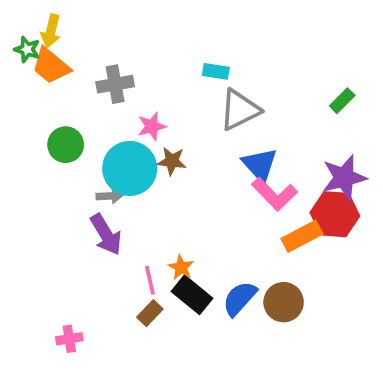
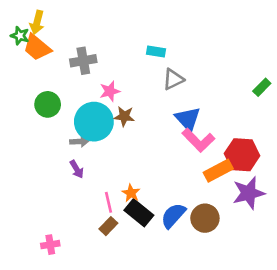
green rectangle: (342, 101) -> (262, 87), moved
gray triangle: (240, 110) -> (173, 79), size x0.7
purple star: (344, 178) -> (249, 193), moved
purple arrow: (106, 234) -> (77, 169), size x0.6

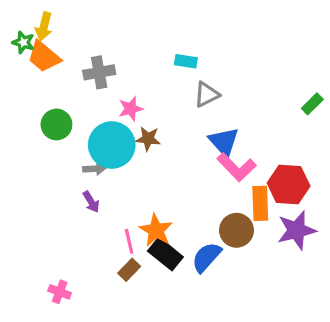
orange rectangle: (218, 171) -> (260, 203), turned -64
orange star: (131, 193) -> (156, 230), size x1.5
brown circle: (205, 218) -> (236, 230), moved
pink cross: (50, 245) -> (60, 292), turned 30

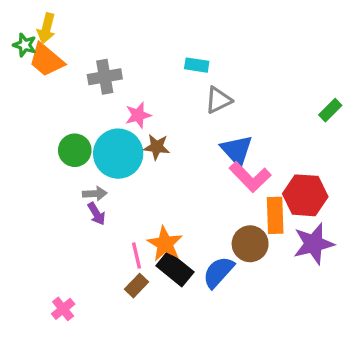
green circle: (56, 124) -> (75, 150), moved
gray arrow: (94, 169) -> (95, 194), moved
pink cross: (60, 292) -> (63, 309), turned 30

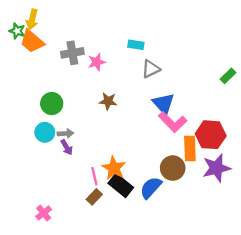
pink star: (138, 115) -> (97, 62), moved
cyan circle: (118, 154) -> (45, 132), moved, size x0.6

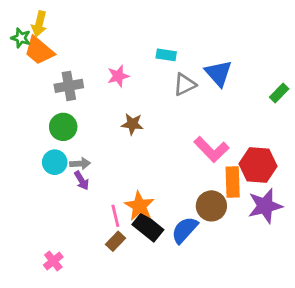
gray cross: (72, 53) -> (69, 86), moved
blue triangle: (163, 104) -> (218, 73), moved

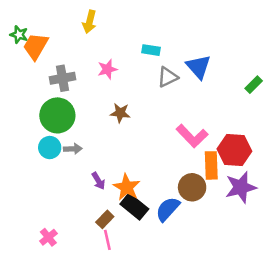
yellow arrow: (39, 24) -> (89, 22), moved
orange trapezoid: (39, 51) -> (36, 46), turned 80
green circle: (63, 127) -> (57, 115), size x1.4
purple arrow: (82, 181) -> (98, 181), moved
pink line: (115, 216) -> (107, 240), moved

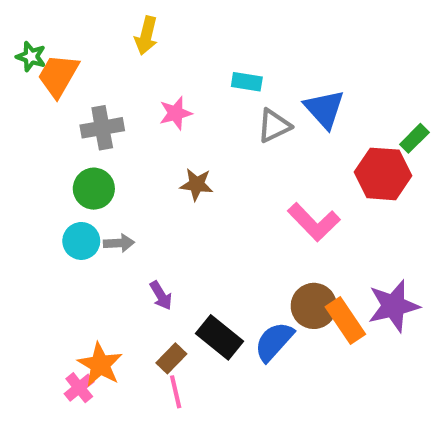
green circle: (57, 115) -> (94, 189), size x0.7
red hexagon: (234, 150) -> (383, 174), moved
orange rectangle: (211, 165) -> (345, 321), moved, turned -32
orange star: (127, 187) -> (100, 365), moved

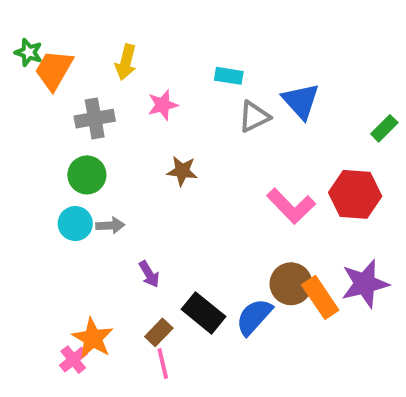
yellow arrow: (146, 36) -> (126, 62), moved
red hexagon: (383, 174) -> (355, 194), moved

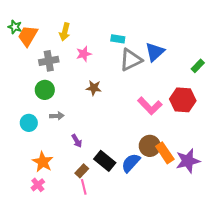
blue triangle: (301, 101) -> (155, 52), turned 30
gray triangle: (254, 117) -> (131, 60), size x1.4
cyan circle: (75, 224) -> (29, 123), moved
purple star: (365, 284) -> (188, 161), moved
orange star: (93, 338) -> (43, 162), moved

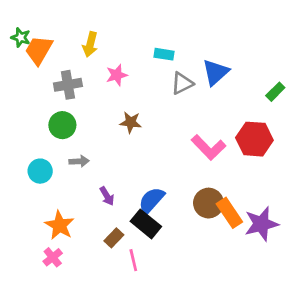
gray triangle: (131, 60) -> (182, 83), size x0.7
blue semicircle: (131, 163) -> (151, 200), moved
pink line: (84, 187) -> (133, 260), moved

